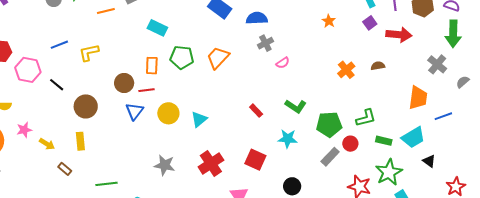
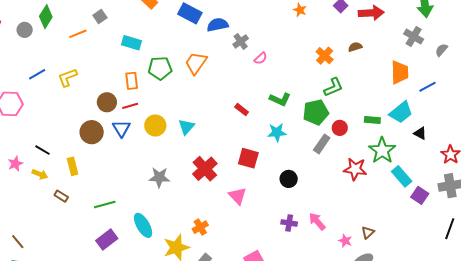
blue semicircle: (257, 18) -> (218, 25), moved
black line: (57, 85) -> (43, 150), moved
brown circle: (86, 106) -> (92, 132), moved
green L-shape: (366, 118) -> (333, 87), moved

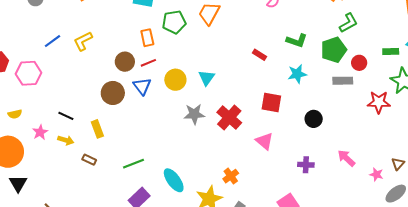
gray rectangle: (322, 144) -> (343, 81), turned 60
gray star: (159, 177) -> (194, 114), moved
purple cross: (289, 223) -> (306, 165), moved

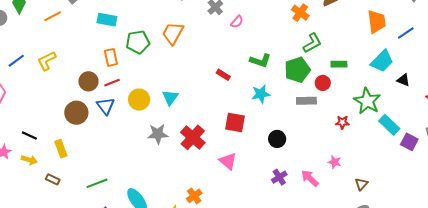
green rectangle: (391, 52) -> (339, 64), moved
red star: (379, 102) -> (342, 122), size x0.6
purple cross: (306, 165) -> (279, 177), moved, turned -35
pink star: (376, 174) -> (335, 162), moved

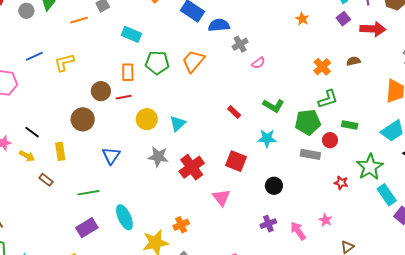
blue triangle: (106, 106) -> (111, 156), moved

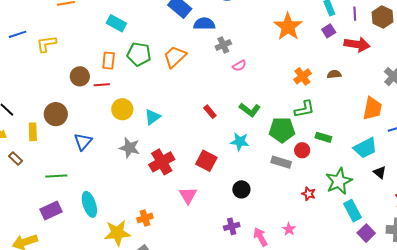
orange star: (302, 19) -> (288, 27), size x2.0
brown circle: (83, 119) -> (56, 114), moved

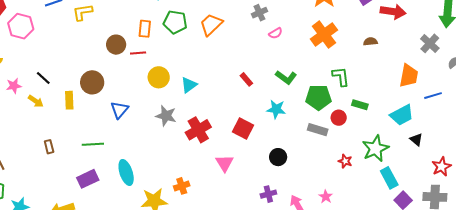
orange cross: (302, 76) -> (324, 35), moved, size x1.5
green L-shape: (304, 109) -> (341, 77), turned -85
brown rectangle: (16, 158) -> (49, 147), moved, turned 32

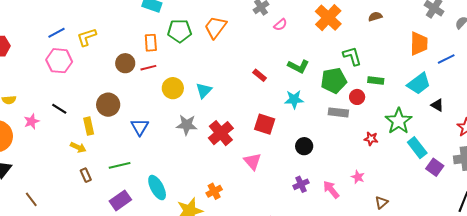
pink hexagon: (21, 26) -> (59, 61), moved
yellow arrow: (36, 101) -> (78, 147), moved
brown rectangle: (49, 147) -> (86, 175), moved

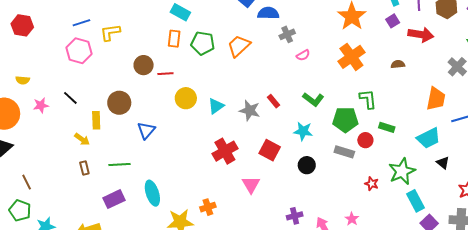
orange rectangle: (151, 43) -> (174, 39), moved
gray star: (187, 125) -> (250, 110), moved
black circle: (304, 146) -> (307, 165), moved

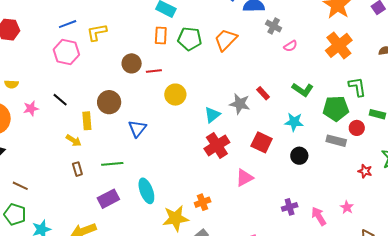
gray cross: (287, 34) -> (274, 26), turned -35
cyan triangle: (216, 106) -> (212, 115), moved
brown line: (27, 182) -> (20, 186), turned -35
pink triangle: (251, 185) -> (245, 178), turned 36

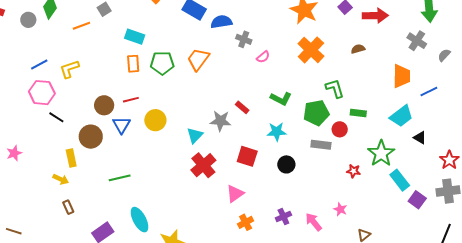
brown circle: (132, 63) -> (104, 105), moved
black line: (60, 100) -> (56, 117), moved
blue triangle: (137, 128) -> (122, 125), moved
green line: (112, 164) -> (120, 178), moved
orange cross: (203, 202) -> (246, 222), moved

